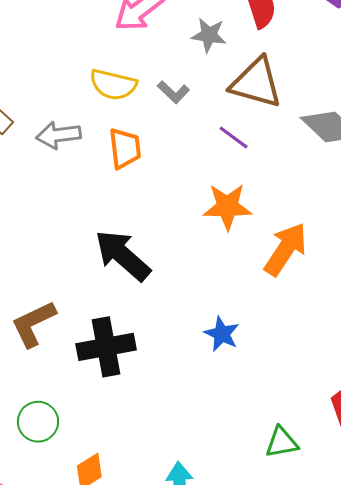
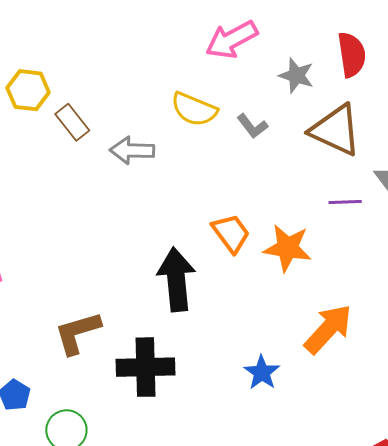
purple line: (234, 137) -> (345, 202), moved, turned -48
orange trapezoid: (125, 148) -> (231, 233), moved, turned -39
orange arrow: (286, 249) -> (328, 329), moved
black arrow: (123, 255) -> (176, 279), turned 34

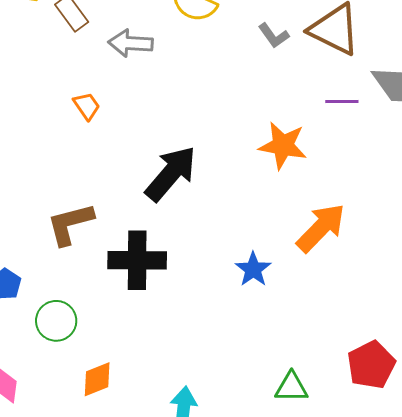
gray L-shape: (252, 126) -> (274, 36), moved
orange trapezoid: (231, 233) -> (87, 106), moved, size x0.7
black arrow: (176, 279) -> (171, 174), turned 44

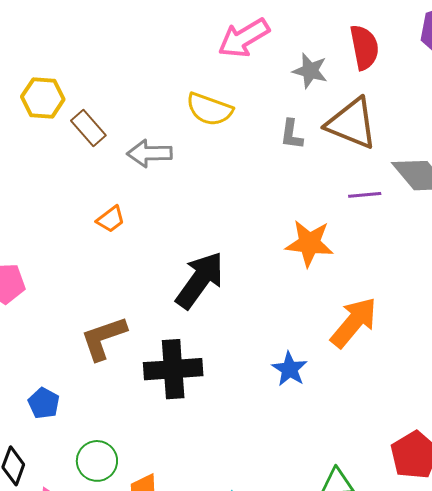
gray L-shape: (274, 36) -> (292, 134), turned 48
orange trapezoid: (87, 106) -> (111, 219), turned 92
green circle: (56, 321) -> (97, 461), moved

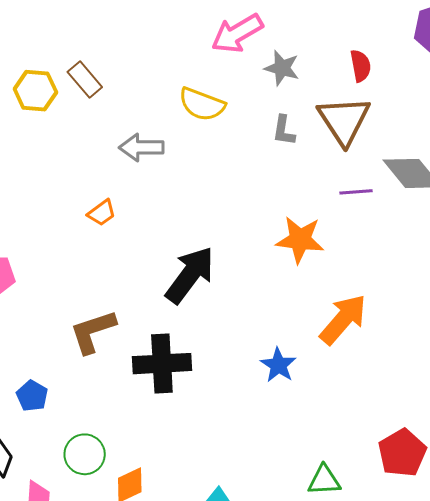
red semicircle: (364, 47) -> (361, 66), moved, size x0.7
gray star: (310, 71) -> (282, 68), moved
brown triangle: (352, 123) -> (344, 120), turned 34
brown rectangle: (88, 128) -> (85, 79), moved

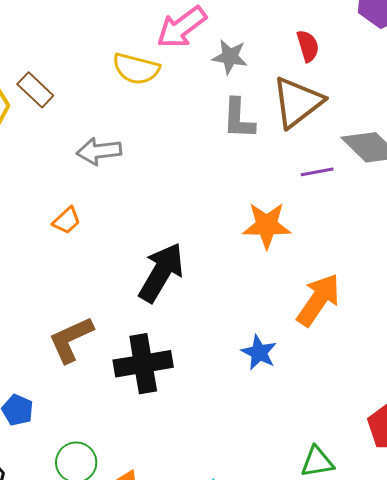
yellow semicircle: (202, 104) -> (136, 69), moved
brown triangle: (344, 120) -> (297, 102), turned 32
gray L-shape: (284, 130) -> (239, 119), size x1.4

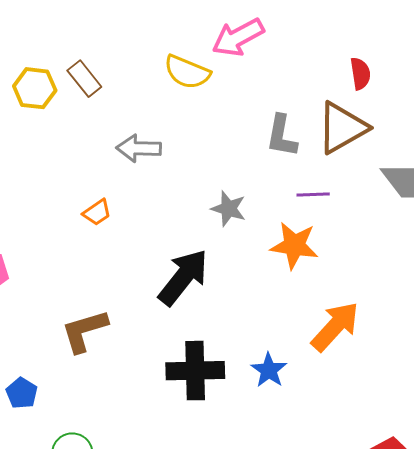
gray star: (230, 57) -> (229, 209), moved
purple line: (317, 172) -> (313, 195), moved
black cross: (143, 364) -> (195, 371), moved

